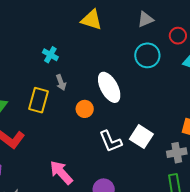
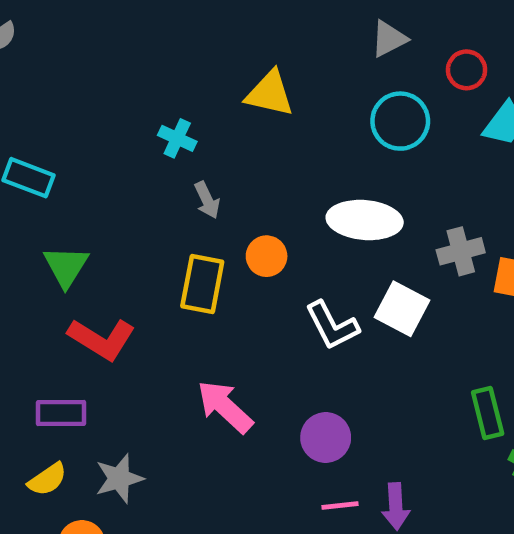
yellow triangle: (91, 20) -> (270, 94), moved
white ellipse: (109, 87) -> (365, 220), moved, turned -52
yellow rectangle: (38, 100) -> (202, 284), moved
gray cross: (177, 153) -> (461, 251), moved

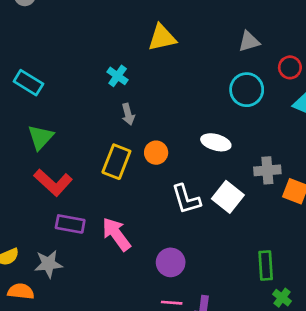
yellow triangle: (270, 94) -> (162, 38), moved, turned -36
white ellipse: (365, 220) -> (216, 142), size x0.7
purple rectangle: (61, 413) -> (70, 224), moved

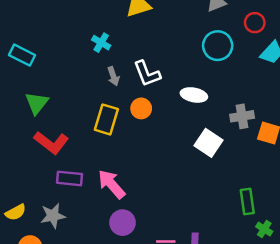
white L-shape: (186, 199) -> (147, 74), moved
purple circle: (171, 262) -> (123, 223), moved

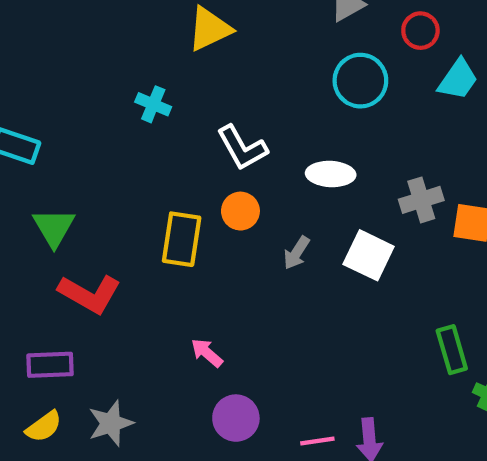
gray arrow: (113, 76) -> (296, 253), moved, turned 60
purple rectangle: (69, 178) -> (50, 365), moved
pink arrow: (112, 184) -> (207, 353), size x0.6

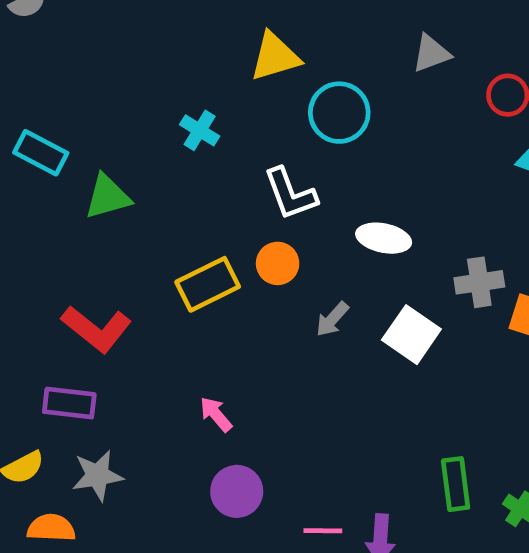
cyan circle: (360, 81) -> (339, 113), moved
green triangle: (54, 227) -> (108, 197), moved, turned 36
yellow rectangle: (182, 239) -> (208, 284), turned 46
green rectangle: (452, 350) -> (456, 484), moved
purple rectangle: (50, 365) -> (69, 403), moved

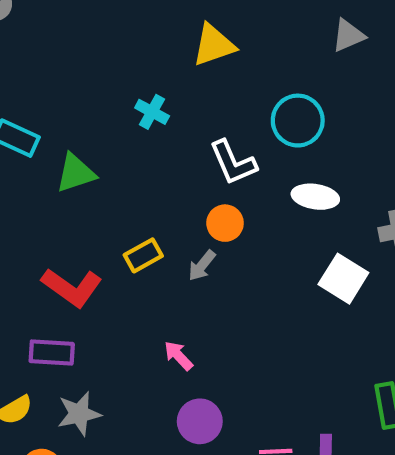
cyan circle: (339, 113) -> (298, 121), moved
yellow rectangle: (208, 284) -> (143, 255), moved, size x0.7
gray arrow: (332, 319) -> (202, 266), moved

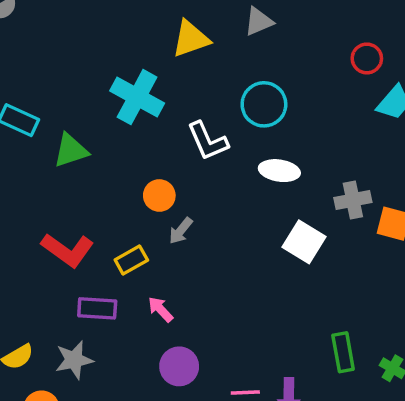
gray triangle: (348, 35) -> (259, 21), moved
cyan cross: (152, 112) -> (137, 97), size x1.8
orange circle: (225, 223) -> (159, 195), moved
yellow rectangle: (143, 255) -> (131, 260), moved
purple rectangle: (52, 353) -> (97, 308), moved

